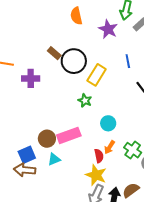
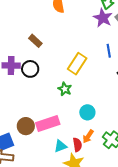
purple star: (108, 29) -> (103, 18), moved
black circle: (74, 61) -> (30, 69), moved, size x0.7
cyan triangle: (54, 159) -> (60, 146), moved

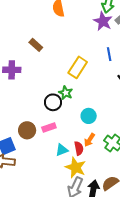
black circle: (30, 69) -> (53, 102), moved
pink rectangle: (48, 123) -> (49, 127), size x0.6

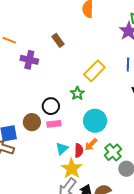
black circle: (53, 102) -> (51, 106), moved
cyan circle: (89, 116) -> (95, 121), size x1.5
cyan triangle: (62, 150) -> (62, 149), turned -32

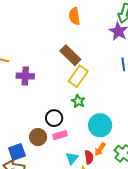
brown rectangle: (58, 40) -> (70, 55), moved, size x1.5
yellow rectangle: (94, 71) -> (78, 76), moved

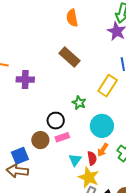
yellow rectangle: (78, 76) -> (108, 86), moved

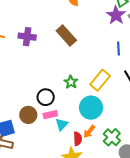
purple cross: (25, 80) -> (27, 37), moved
yellow rectangle: (108, 86) -> (100, 80), moved
cyan triangle: (75, 160) -> (62, 124), moved

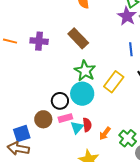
green star: (71, 82) -> (85, 71), moved, size x1.5
cyan circle: (91, 108) -> (82, 94), moved
red semicircle: (78, 139) -> (87, 125), moved

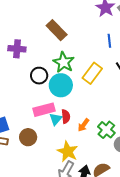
purple cross: (39, 41) -> (17, 49), moved
black circle: (60, 101) -> (39, 76), moved
pink rectangle: (65, 118) -> (44, 110), size x1.5
brown circle: (43, 119) -> (28, 137), moved

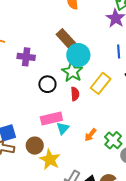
cyan circle: (61, 85) -> (78, 55), moved
red semicircle: (66, 116) -> (75, 94), moved
yellow star: (68, 152) -> (50, 159), moved

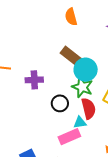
red semicircle: (75, 94) -> (89, 108), size x1.5
cyan triangle: (63, 128) -> (80, 122), moved, turned 48

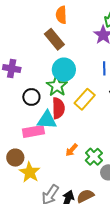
brown rectangle: (71, 56) -> (54, 39), moved
cyan triangle: (80, 122) -> (47, 120), size x1.5

